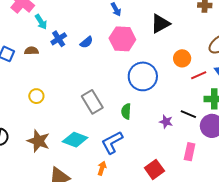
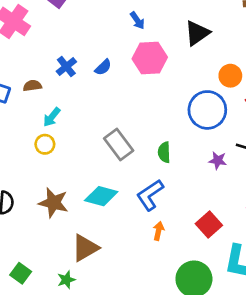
cyan arrow: (41, 22) -> (52, 117), moved, turned 77
blue circle: (143, 76) -> (207, 110), moved
orange arrow: (102, 168) -> (158, 231), moved

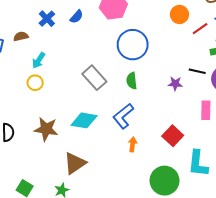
blue circle: (207, 110) -> (133, 45), moved

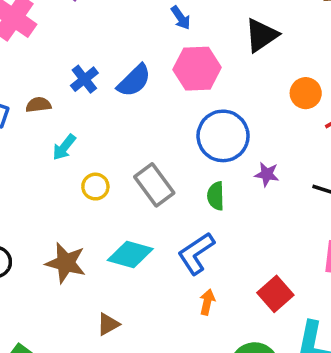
blue semicircle: (77, 17) -> (134, 81), size x1.5
yellow circle: (35, 83) -> (95, 187), moved
purple star: (175, 84) -> (267, 174), moved
brown triangle: (75, 163) -> (108, 324), size x0.6

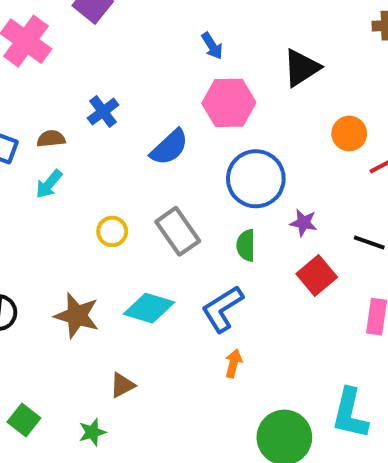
blue semicircle: (134, 81) -> (169, 147), moved
cyan arrow: (64, 147) -> (49, 184), moved
red square: (275, 294) -> (317, 275), moved

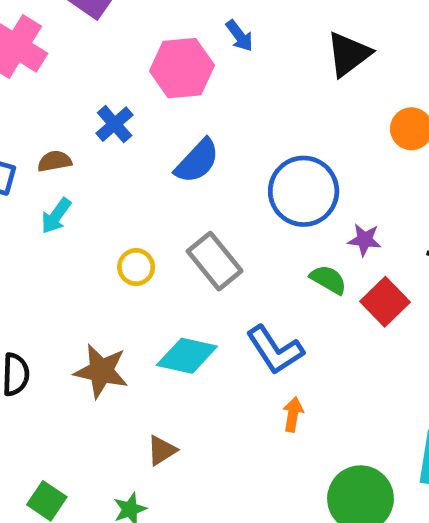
pink hexagon: (229, 103) -> (182, 68), moved
green semicircle: (246, 245) -> (328, 280), moved, turned 124
blue L-shape: (222, 309) -> (275, 350), turned -87

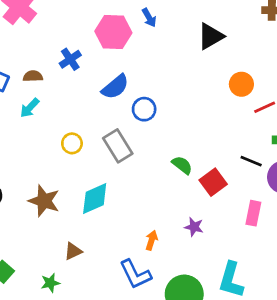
blue circle: (304, 191) -> (144, 109), moved, size x0.6
purple star: (365, 240) -> (194, 227), moved
blue L-shape: (275, 350) -> (135, 274), moved
cyan diamond: (187, 356) -> (95, 198), turned -44

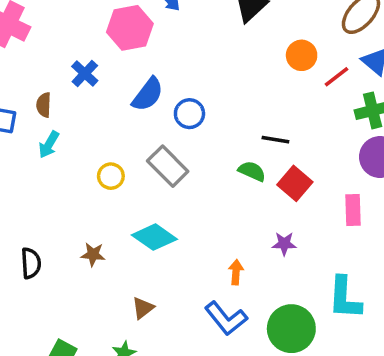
brown semicircle: (33, 76) -> (44, 105), turned -72
black line: (251, 161) -> (275, 140), moved
cyan diamond: (95, 198) -> (154, 237), turned 72
brown star: (44, 201) -> (93, 254), size x0.6

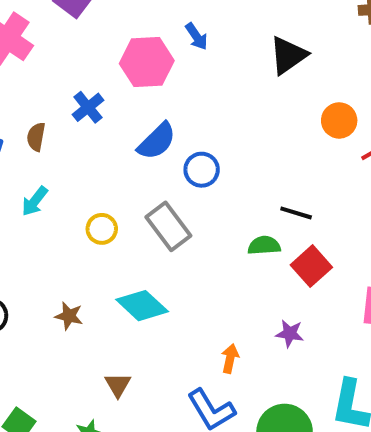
cyan arrow: (49, 145) -> (35, 201), moved
green semicircle: (252, 171) -> (264, 245), turned -36
brown triangle: (143, 308) -> (118, 385), turned -30

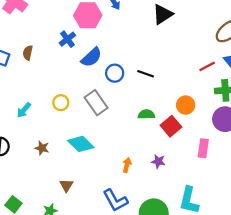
blue cross: (88, 107) -> (67, 39), moved
orange circle: (339, 120) -> (186, 105), moved
cyan arrow: (35, 201) -> (24, 110), moved
black line: (296, 213) -> (146, 74), moved
orange arrow: (230, 359) -> (127, 165), moved

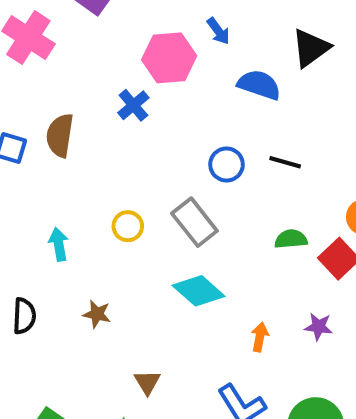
brown semicircle: (28, 53) -> (60, 135), size x1.5
blue semicircle: (91, 57) -> (259, 85), moved, turned -115
cyan arrow: (24, 110) -> (59, 244), turned 133
cyan diamond: (81, 144) -> (199, 291), moved

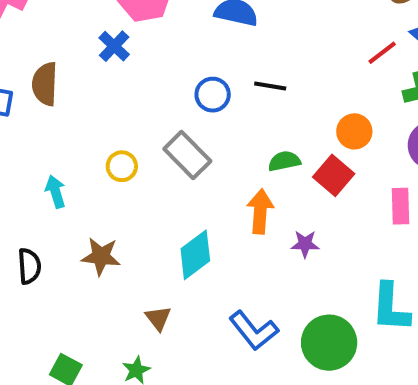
cyan diamond: (199, 291) -> (195, 255), moved, turned -72
brown star: (97, 314) -> (101, 256), size x1.4
purple star: (319, 327) -> (305, 244), moved
orange arrow: (260, 337) -> (260, 211), moved, size x1.5

